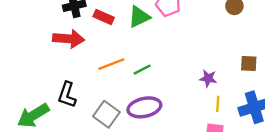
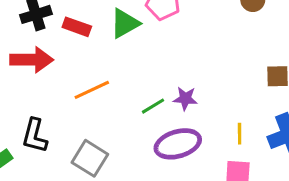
green line: (142, 70) -> (153, 106), moved
purple star: (208, 78) -> (185, 99), moved
purple ellipse: (144, 107) -> (178, 144), moved

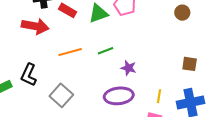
green line: (153, 106) -> (106, 51), moved

